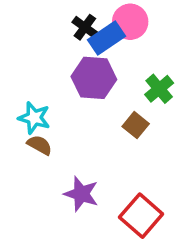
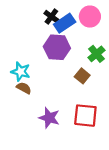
pink circle: (130, 22) -> (90, 17), moved
red square: (141, 216) -> (85, 116), moved, turned -35

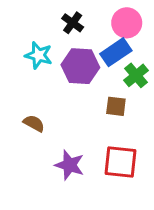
blue rectangle: (65, 23) -> (116, 52), moved
cyan star: (21, 72) -> (39, 55), moved
brown square: (82, 76) -> (116, 106), turned -32

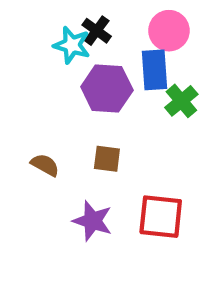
blue rectangle: (116, 52) -> (154, 70), turned -60
cyan star: (39, 55) -> (72, 45), moved
brown square: (116, 106) -> (107, 159), moved

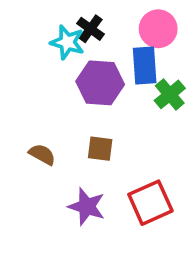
red square: (161, 217) -> (150, 203), turned -30

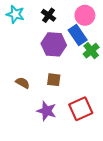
cyan star: (67, 42) -> (15, 14), moved
blue rectangle: (145, 65) -> (78, 35), turned -30

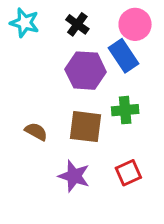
green cross: (91, 51) -> (125, 110), moved, turned 35
brown square: (54, 80) -> (86, 127), size x1.5
red square: (81, 109) -> (128, 173), size x0.7

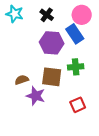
brown semicircle: (36, 132) -> (22, 80), turned -48
purple star: (74, 176) -> (36, 96), moved

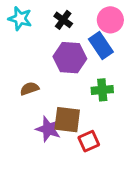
brown square: (52, 77) -> (67, 120), moved
brown semicircle: (22, 80) -> (29, 89), moved
red square: (78, 105) -> (89, 141), moved

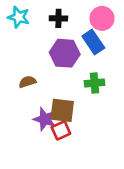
black cross: (63, 20) -> (58, 18), turned -35
red square: (89, 141) -> (61, 130), moved

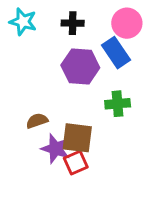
brown semicircle: (27, 82) -> (37, 121), moved

